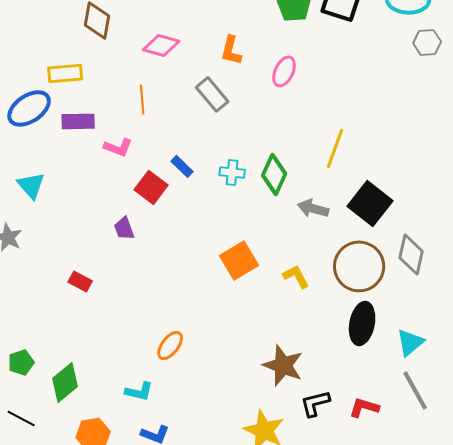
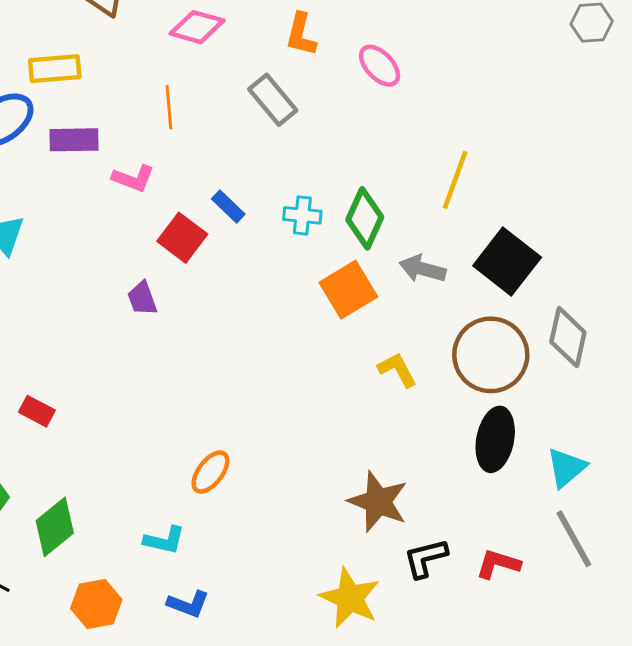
pink ellipse: (284, 71) -> (380, 66), turned -68
orange square: (239, 260) -> (348, 290), moved
red rectangle: (80, 281) -> (37, 411), moved

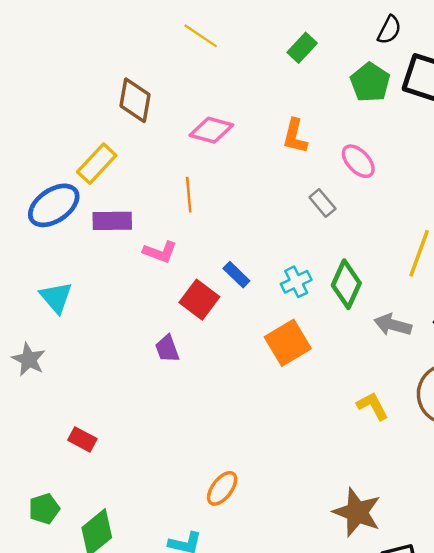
yellow rectangle: (55, 69) -> (97, 164), turned -42
gray rectangle: (273, 100) -> (322, 203), moved, size x0.7
cyan cross: (302, 215) -> (296, 282), turned -32
orange square: (348, 290) -> (288, 343), moved

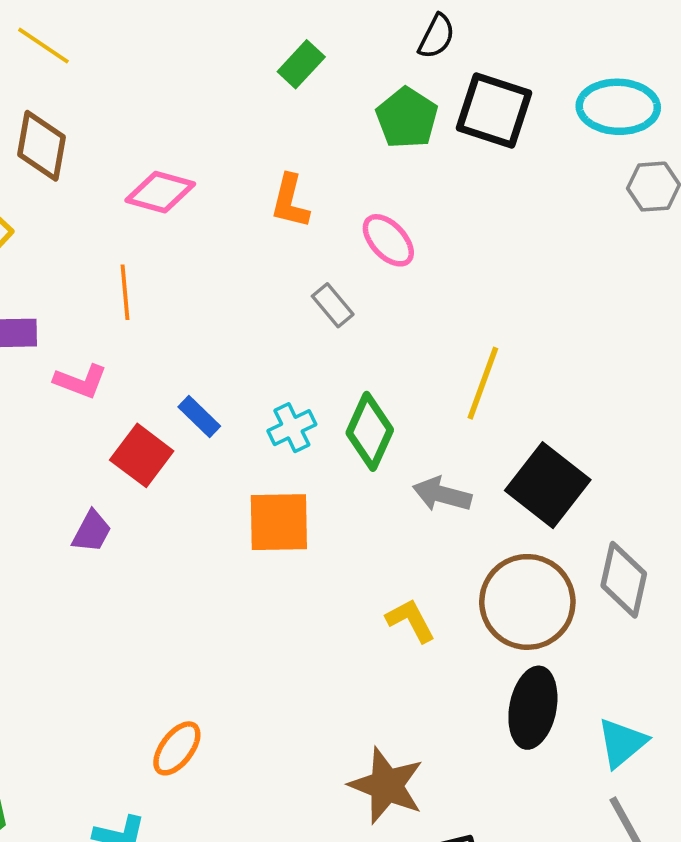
yellow line: (201, 36) -> (43, 46), moved
orange square: (288, 343) -> (279, 522), turned 30
purple trapezoid: (167, 349) -> (92, 531), turned -132

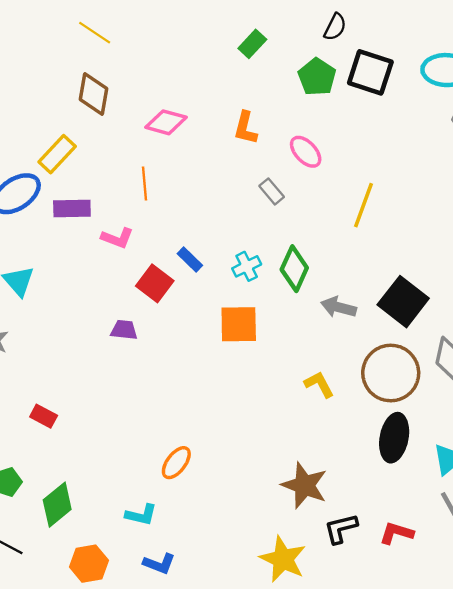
yellow line: (483, 383) -> (363, 205), moved
purple trapezoid: (92, 531) -> (124, 330), turned -112

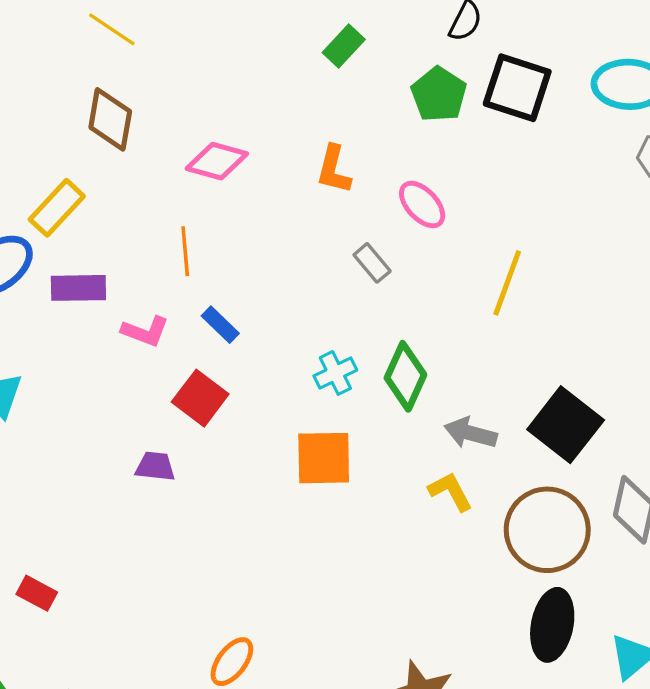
blue rectangle: (190, 260) -> (220, 325), moved
yellow L-shape: (319, 384) -> (450, 491), moved

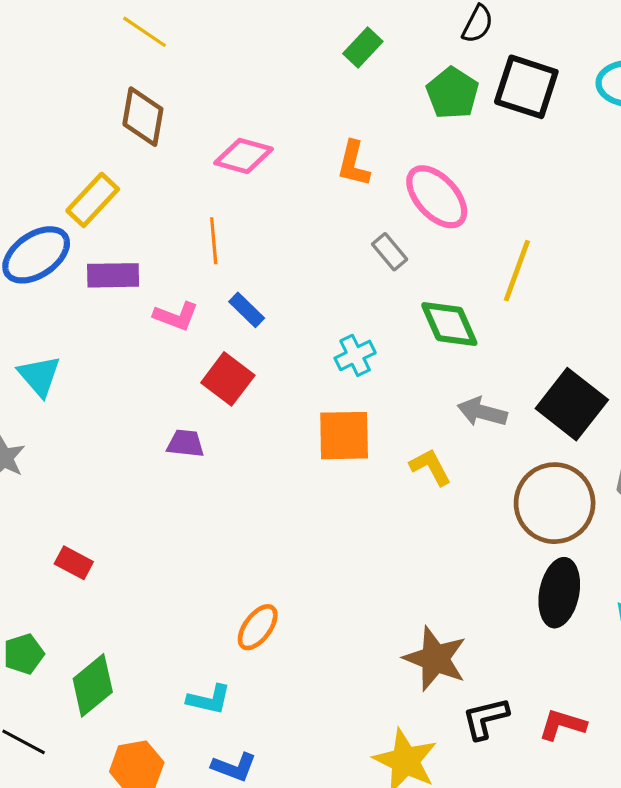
pink ellipse: (422, 205) -> (437, 197), size x1.4
green diamond: (405, 376) -> (449, 324), moved, turned -48
yellow L-shape: (450, 491) -> (430, 467), moved

